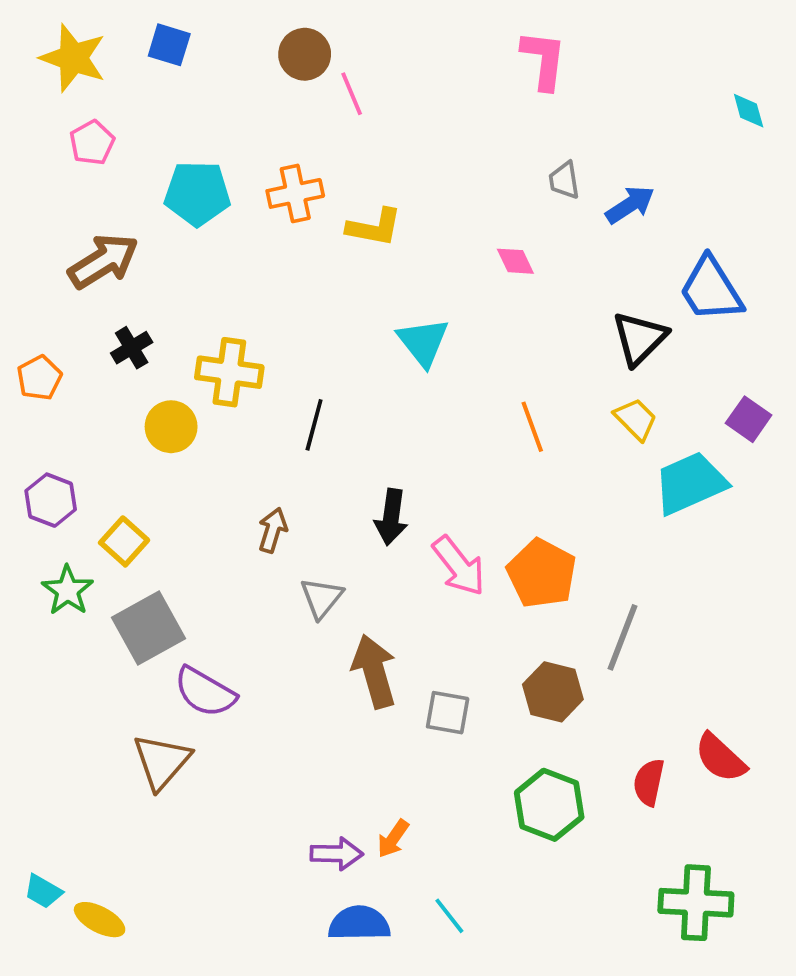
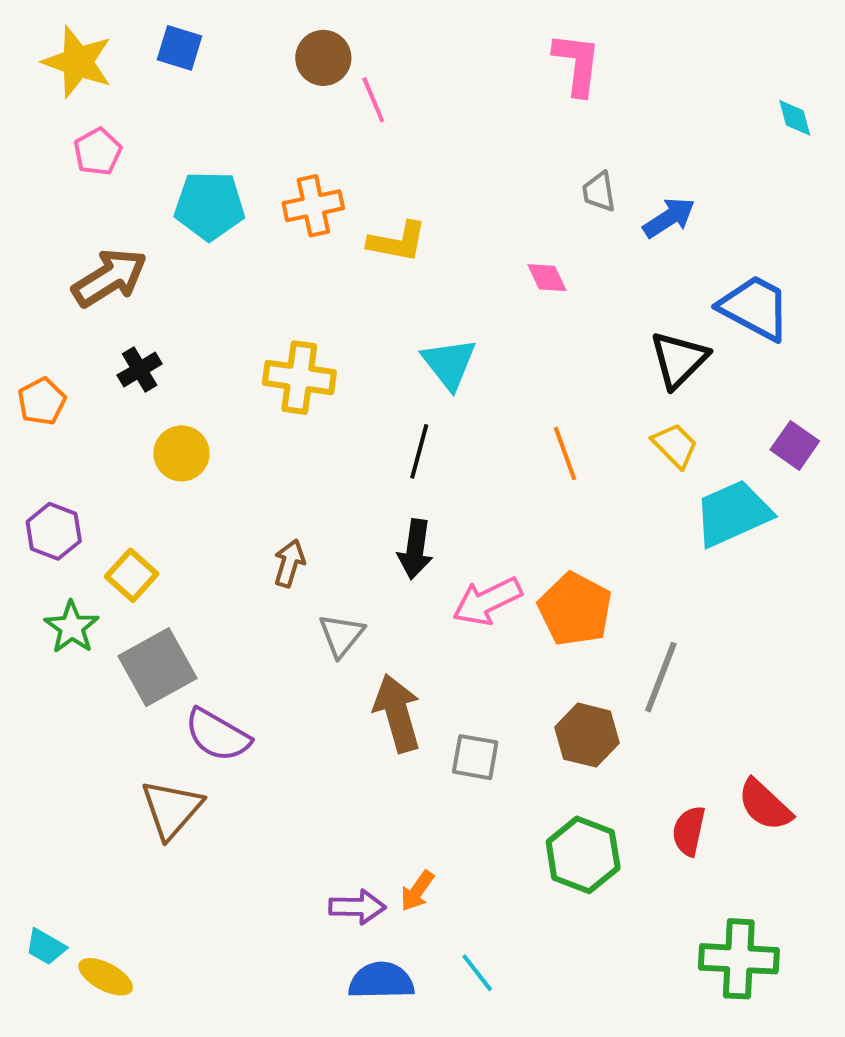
blue trapezoid: (711, 289) -> (755, 308), turned 150
yellow cross: (229, 372) -> (299, 378), moved
black line: (314, 425) -> (419, 451), moved
pink arrow: (459, 566) -> (487, 601), turned 102

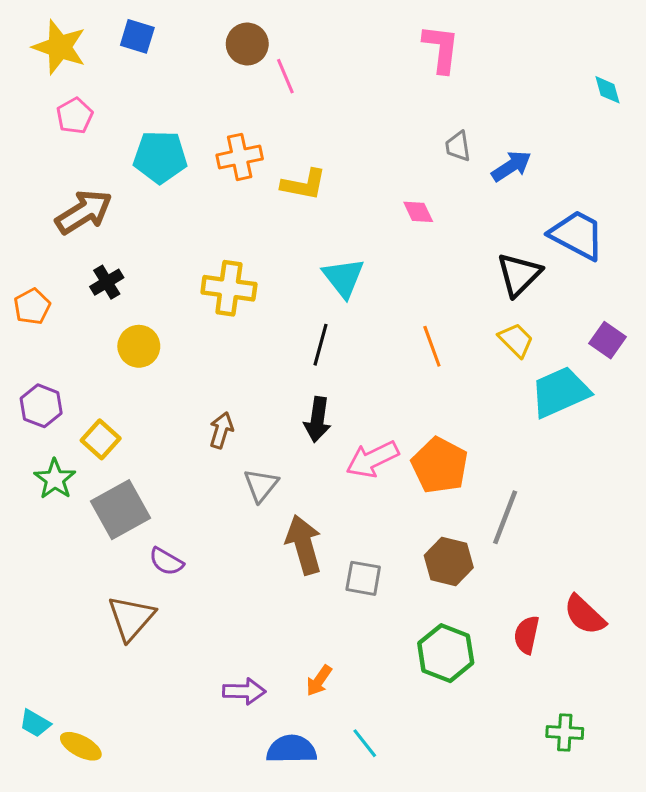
purple semicircle: (217, 735) -> (166, 562), size x0.7
purple arrow: (357, 907) -> (244, 691), moved
green cross: (739, 959) -> (565, 732), size x0.6

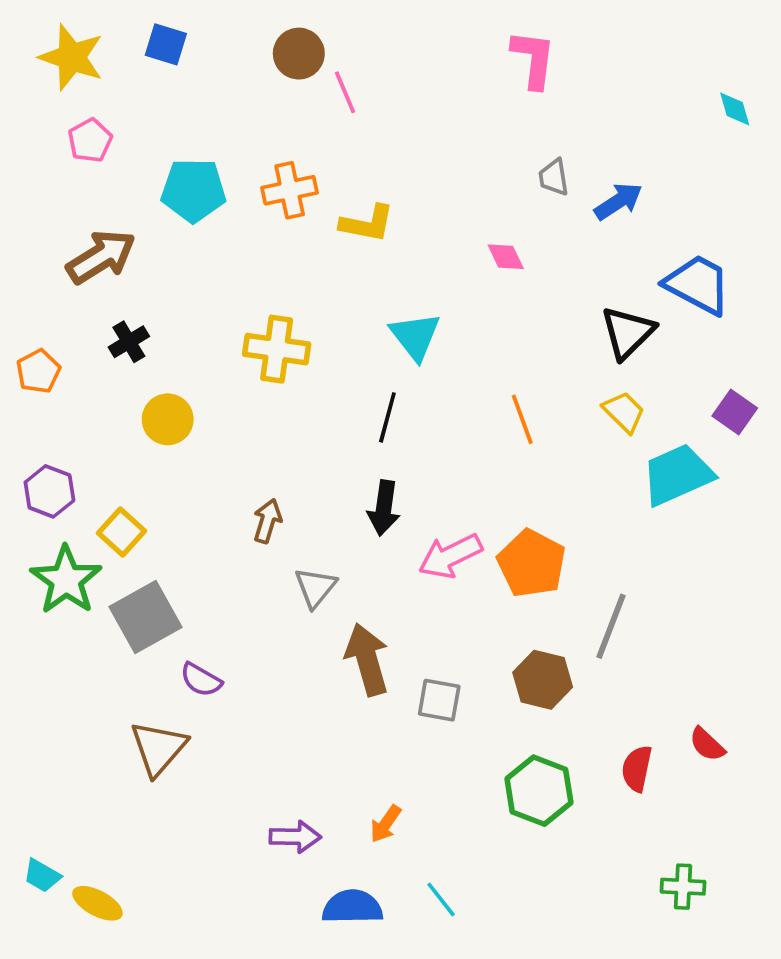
green star: (55, 479) -> (66, 580), size x1.4
red semicircle: (585, 615) -> (707, 744), size x0.7

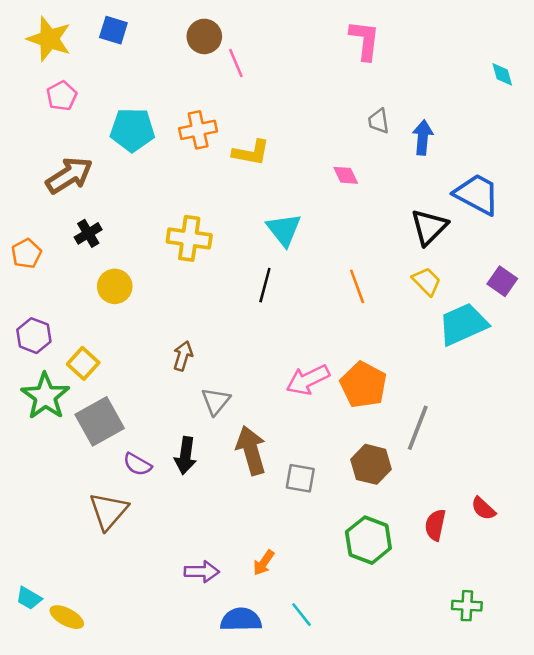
blue arrow: (618, 201) -> (423, 137), turned -52
black arrow: (384, 508) -> (185, 456), moved

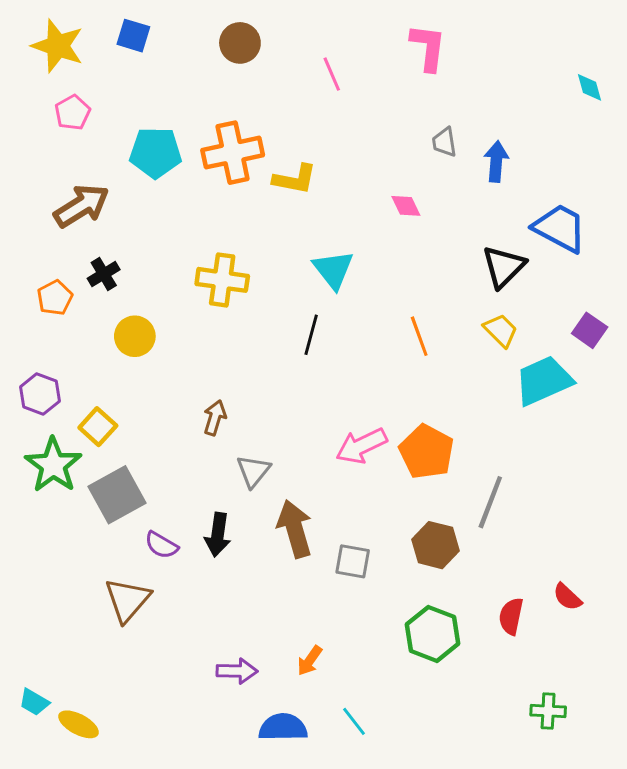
pink line: (236, 63) -> (332, 74), moved
orange cross: (198, 130) -> (233, 153), size x1.4
orange pentagon: (26, 254) -> (55, 298), moved

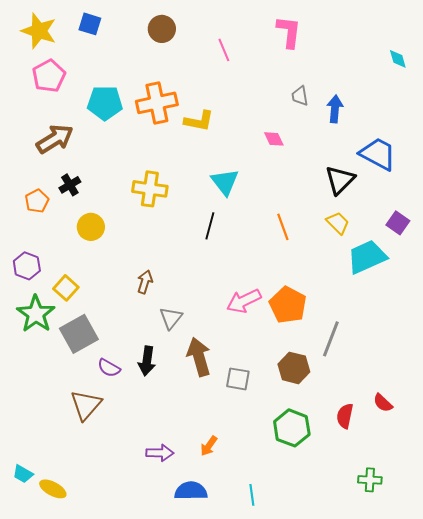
pink pentagon: (73, 113) -> (49, 76), size x1.4
cyan line: (354, 721) -> (252, 495), moved, turned 30

